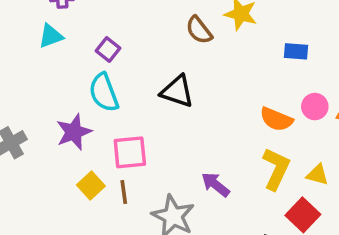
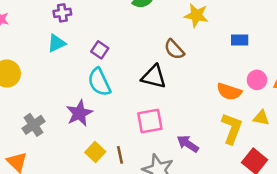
brown semicircle: (199, 30) -> (174, 49), moved
pink square: (130, 152) -> (150, 121), moved
yellow triangle: (317, 175) -> (261, 118), moved

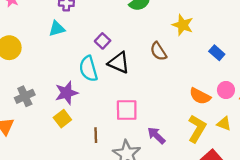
blue rectangle: (240, 40) -> (217, 53), turned 32
purple square: (100, 50) -> (103, 41), moved
black triangle: (154, 77) -> (119, 63), moved
yellow square: (95, 152) -> (62, 119), moved

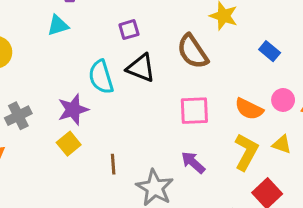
purple square: (103, 41) -> (129, 30), moved, turned 32
brown semicircle: (158, 51) -> (193, 51), size x1.4
pink square: (127, 110) -> (194, 111), moved

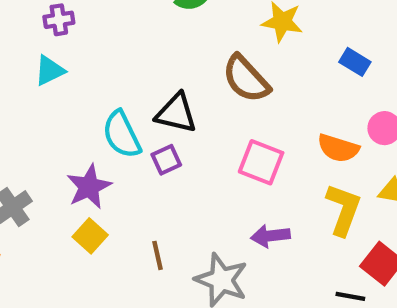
purple square: (129, 30) -> (166, 160), moved
pink square: (194, 111) -> (261, 162), turned 32
purple arrow: (193, 162) -> (270, 236), turned -40

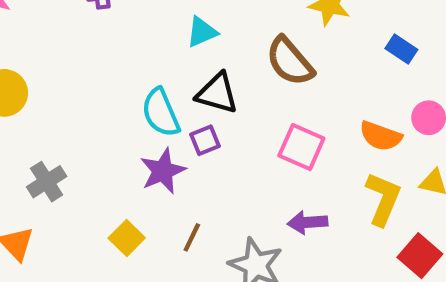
cyan triangle: (50, 71) -> (202, 32), moved
purple star: (89, 187) -> (163, 171), moved
yellow square: (90, 236) -> (127, 238), moved
brown line: (158, 255) -> (192, 237), turned 36

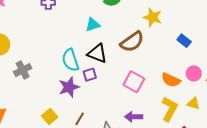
brown semicircle: (290, 61) -> (132, 42), turned -90
gray cross: (47, 182) -> (23, 70), moved

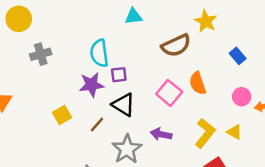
black triangle: (97, 53) -> (123, 105), moved
orange semicircle: (171, 80) -> (198, 83), moved, turned 36

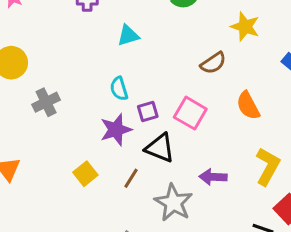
cyan triangle: (134, 16) -> (128, 36), moved
brown semicircle: (176, 45) -> (213, 63), size x0.7
cyan semicircle: (99, 53) -> (119, 89), size x0.7
pink square: (169, 93) -> (190, 113), moved

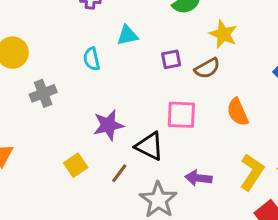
yellow star: (245, 27) -> (223, 34), moved
cyan semicircle: (119, 89) -> (92, 59), moved
purple square: (148, 111) -> (171, 59), moved
pink square: (190, 113) -> (181, 115), turned -32

